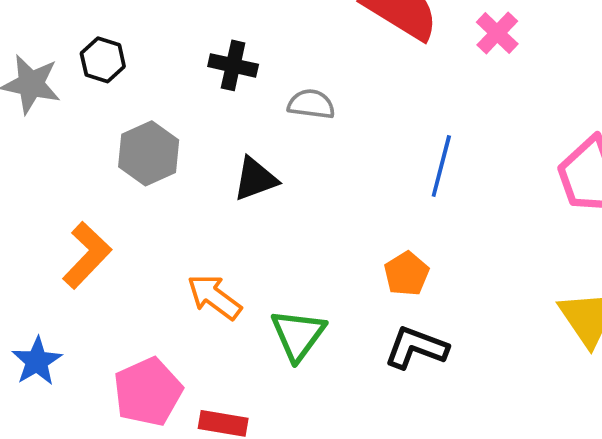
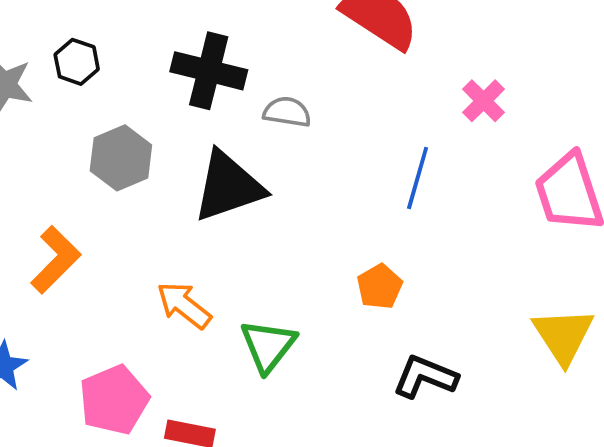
pink cross: (497, 33) -> (484, 101), moved
black cross: (233, 65) -> (209, 71), size x1.5
black triangle: (255, 179) -> (228, 187), size x1.6
black L-shape: (416, 348) -> (425, 377), moved

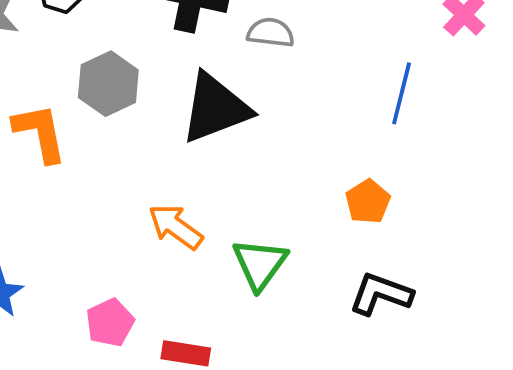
orange L-shape: (56, 260) -> (40, 133), moved, turned -54
black L-shape: (425, 377) -> (381, 294), moved
pink pentagon: (114, 400) -> (110, 323), size x0.7

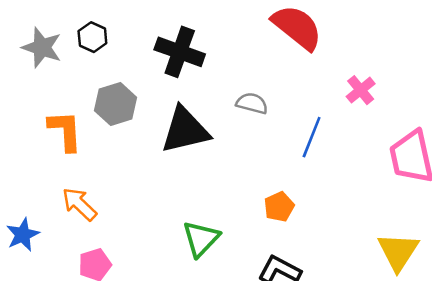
gray semicircle: (271, 33) -> (252, 103), moved
orange arrow: (176, 227) -> (79, 204), moved

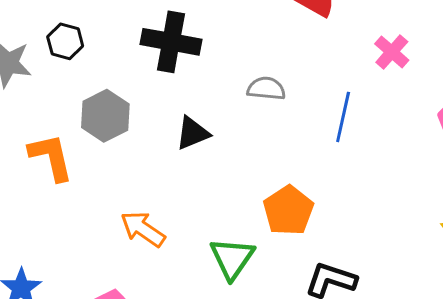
black triangle: (185, 130) -> (193, 133), size x0.6
orange arrow: (79, 204) -> (143, 229), moved
orange pentagon: (279, 207) -> (288, 210), moved, size x1.4

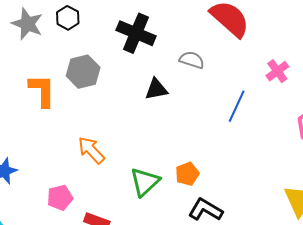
gray semicircle: (266, 89) -> (192, 60), moved
black triangle: (193, 133) -> (156, 89), moved
orange pentagon: (288, 210) -> (187, 174), moved, size x0.7

